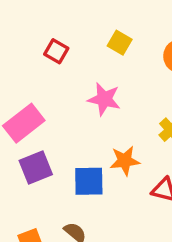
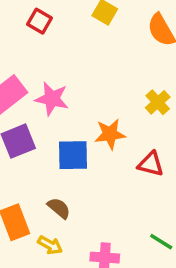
pink star: (104, 99) -> (52, 99), moved

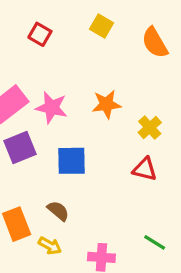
yellow cross: (158, 102) -> (150, 128), moved
orange star: (110, 134) -> (106, 104), moved

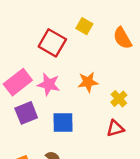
red square: (40, 34) -> (52, 43), moved, size x1.6
red triangle: (145, 169) -> (115, 128), turned -30

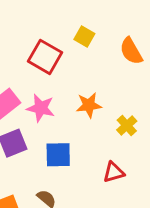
red triangle: (115, 128) -> (114, 172), moved

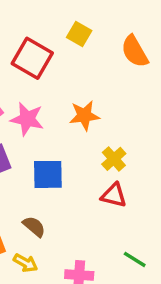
yellow cross: (127, 126) -> (114, 159), moved
red triangle: (114, 172) -> (114, 195), turned 30

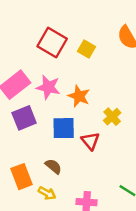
yellow square: (79, 34) -> (87, 49), moved
orange star: (84, 116) -> (79, 96), moved, turned 30
red triangle: (114, 195) -> (90, 141), moved, turned 36

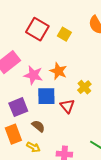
pink star: (48, 87) -> (33, 75), moved
purple square: (24, 118) -> (18, 107), moved

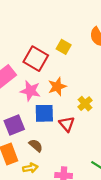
red square: (37, 29) -> (36, 59), moved
orange star: (58, 71) -> (57, 86), turned 30
yellow arrow: (33, 147) -> (30, 168), turned -40

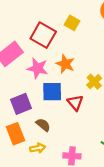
orange star: (57, 86) -> (65, 64), turned -30

